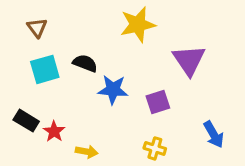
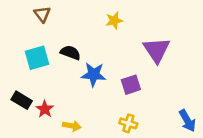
yellow star: (138, 24) -> (114, 20), size x0.6
brown triangle: (37, 28) -> (42, 14), moved
blue arrow: (214, 135) -> (187, 121), moved

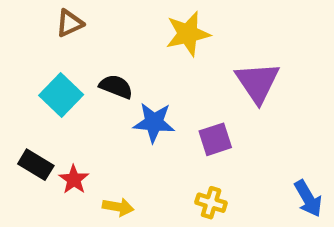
brown triangle: (42, 14) -> (70, 23), turned 42
yellow star: (114, 20) -> (188, 34), size x1.5
cyan square: (37, 58) -> (61, 95), turned -30

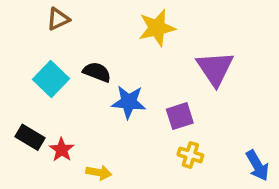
yellow cross: (211, 203) -> (190, 155), moved

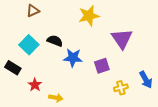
black rectangle: (30, 137) -> (13, 68), moved
yellow cross: (190, 155) -> (121, 88), moved, turned -32
blue arrow: (257, 165) -> (146, 80), moved

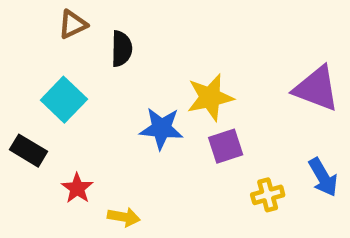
yellow star: (89, 16) -> (210, 97), moved
purple triangle: (122, 39) -> (316, 89), moved, turned -35
black semicircle: (55, 41) -> (122, 49), moved, turned 70

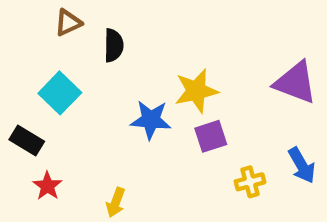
red star: (77, 188) -> (47, 186), moved
yellow arrow: (124, 217) -> (116, 202), turned 100

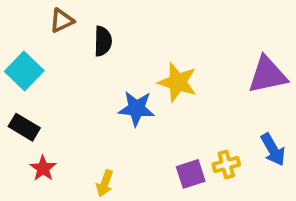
purple triangle: (295, 83) -> (267, 75), turned -33
yellow star: (196, 91) -> (178, 82), turned 30
cyan square: (60, 93) -> (24, 71), moved
purple square: (211, 136) -> (191, 174), moved

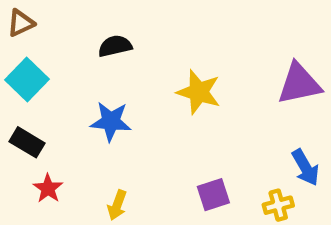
brown triangle: (62, 21) -> (21, 23), moved
black semicircle: (103, 41) -> (115, 46), turned -104
blue star: (137, 108) -> (111, 121), moved
yellow cross: (226, 165) -> (278, 205), moved

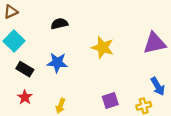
black rectangle: (27, 142) -> (25, 69), moved

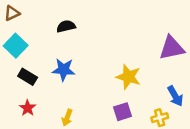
yellow star: (103, 47) -> (128, 77), moved

